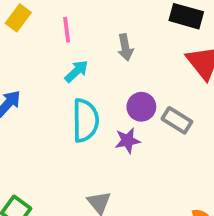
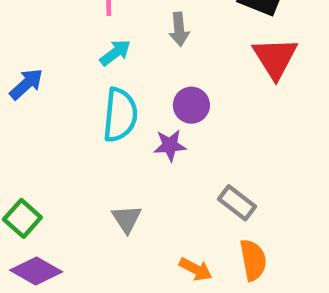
gray rectangle: (177, 120) -> (237, 203), moved

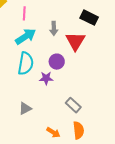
cyan arrow: (115, 53) -> (26, 36), size x1.5
red triangle: (275, 58) -> (75, 41), moved
gray triangle: (127, 219) -> (25, 109), turned 32

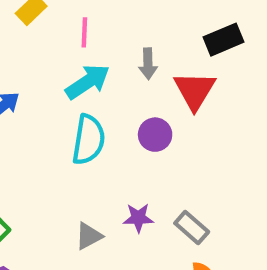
black rectangle: (89, 18) -> (223, 40), turned -48
purple star: (46, 78) -> (138, 218), moved

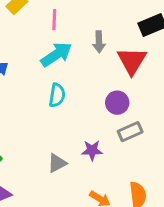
purple circle: (155, 135) -> (117, 103), moved
cyan semicircle: (89, 140) -> (57, 95), size x0.7
gray rectangle: (192, 228) -> (130, 132), moved, turned -65

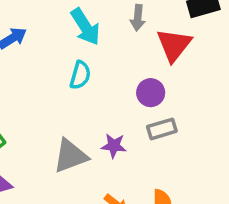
cyan arrow: (56, 54) -> (85, 27), turned 84
gray triangle: (57, 163) -> (70, 156), size x1.5

